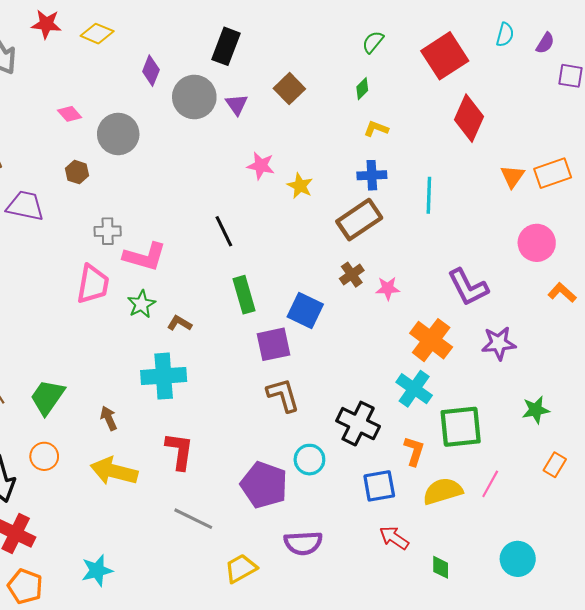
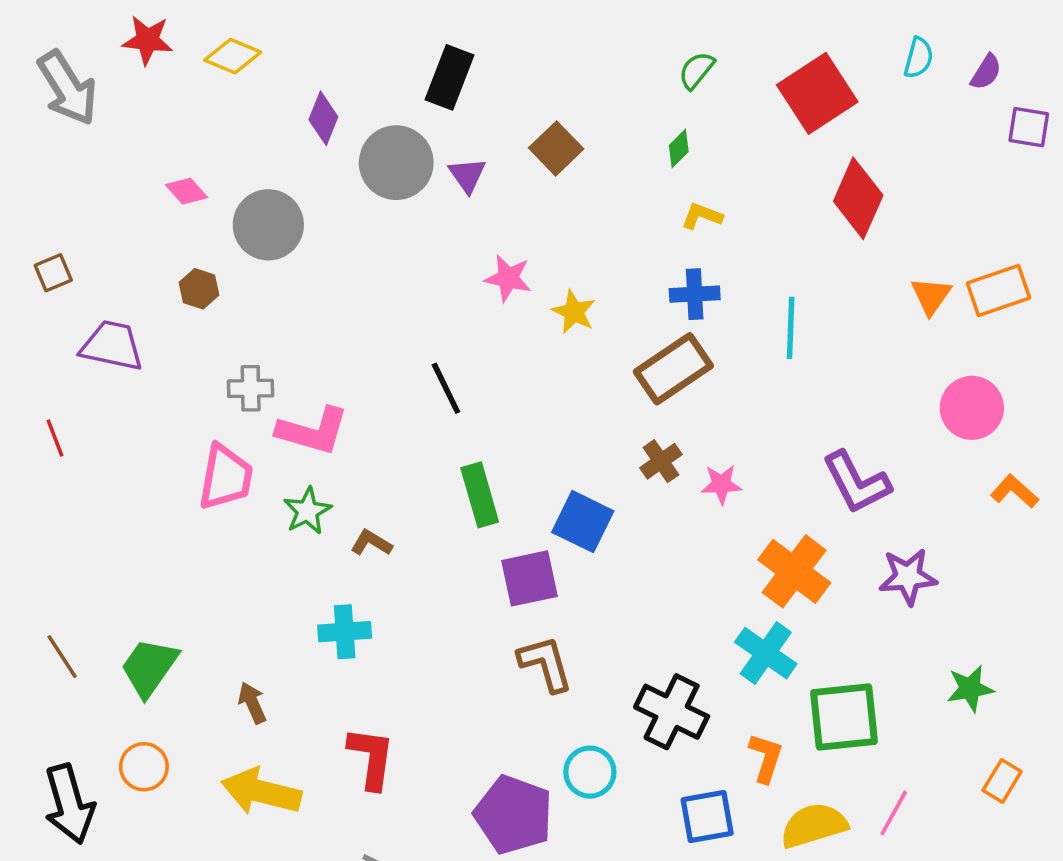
cyan cross: (164, 376) -> (345, 632), size x0.7

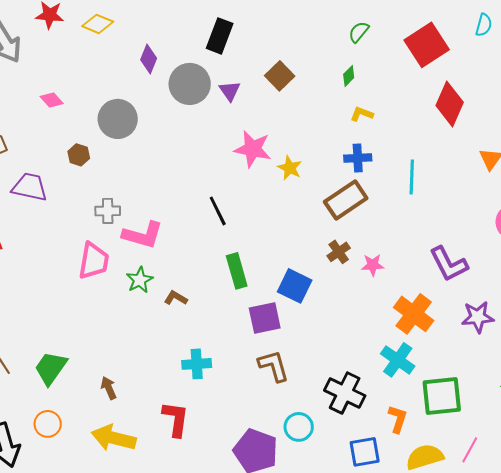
pink diamond: (187, 191) -> (52, 100), moved
pink star: (508, 278) -> (253, 149), size x1.4
cyan cross: (345, 632) -> (197, 364), moved

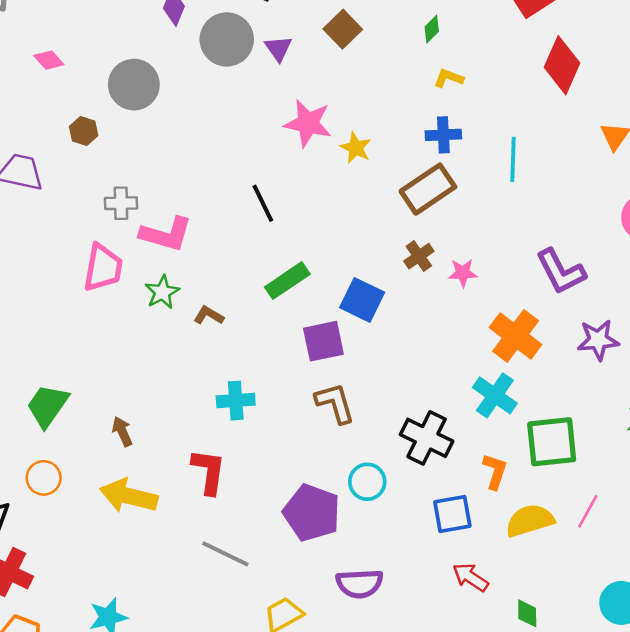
green rectangle: (237, 271) -> (287, 281), turned 72

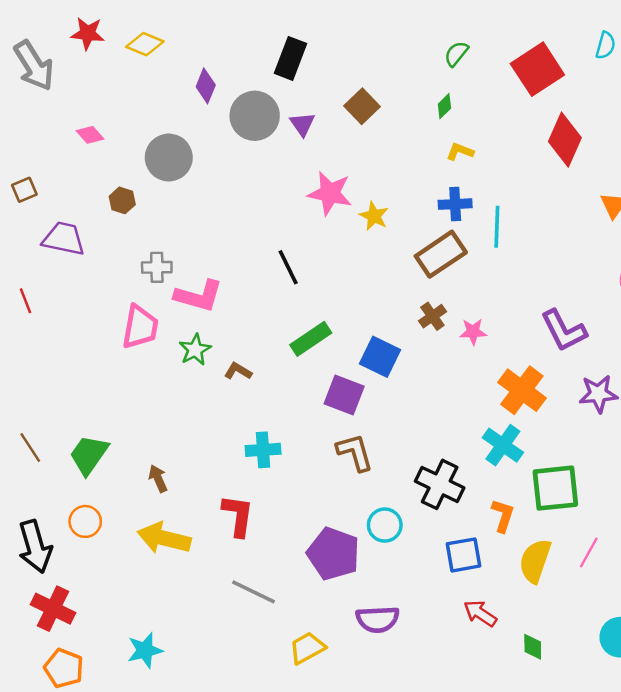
cyan line: (513, 159) -> (497, 227), moved
purple square: (323, 341) -> (344, 395), turned 33
yellow semicircle: (530, 520) -> (535, 561), turned -54

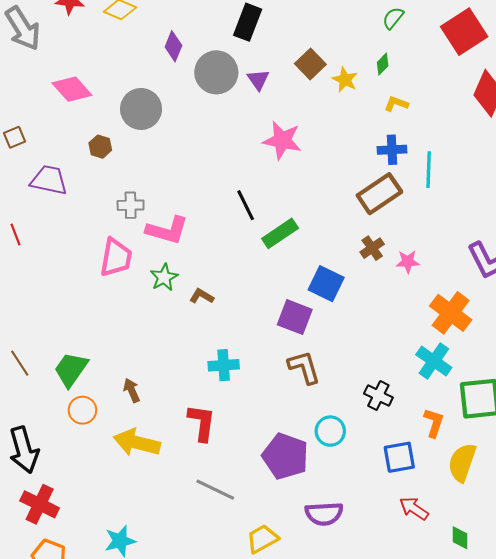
pink diamond: (90, 135) -> (72, 89), size x1.6
yellow star: (374, 216) -> (345, 80), moved
green rectangle: (311, 339) -> (280, 233), moved
black cross: (440, 484) -> (378, 396), size x0.7
orange circle: (85, 521) -> (82, 410), moved

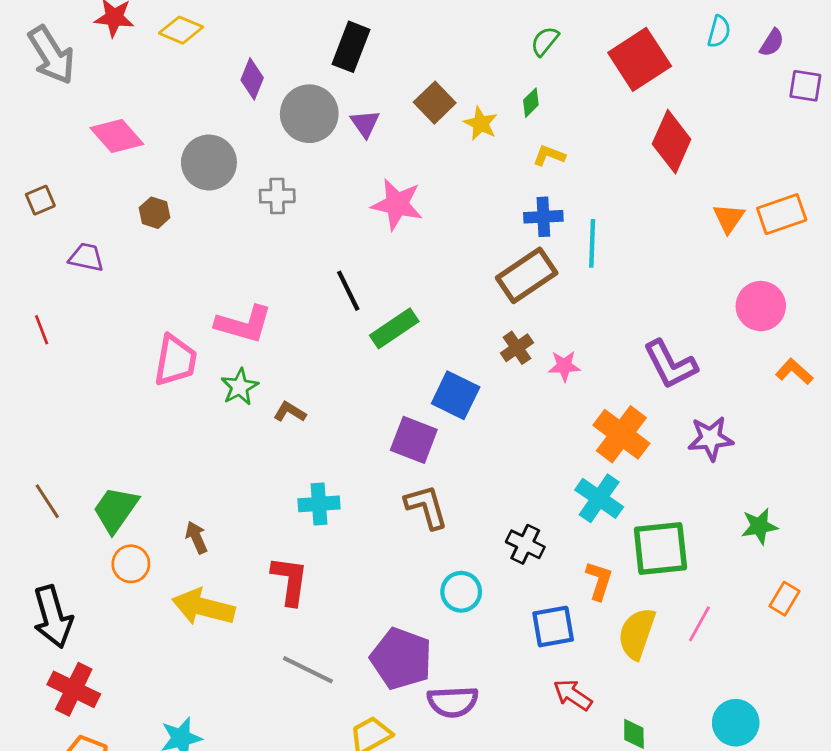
purple trapezoid: (49, 180) -> (86, 257), size x0.7
gray cross: (131, 205) -> (277, 196), moved
purple pentagon: (285, 456) -> (401, 659), moved

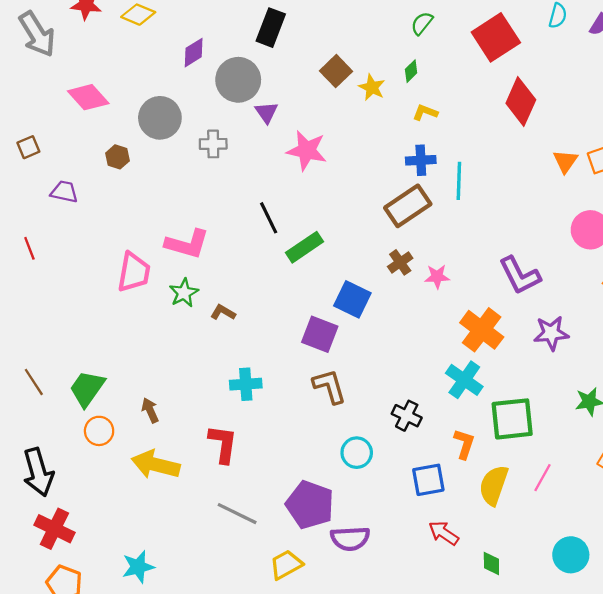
purple diamond: (252, 79) -> (194, 53), turned 36
purple triangle: (365, 123) -> (266, 112), moved

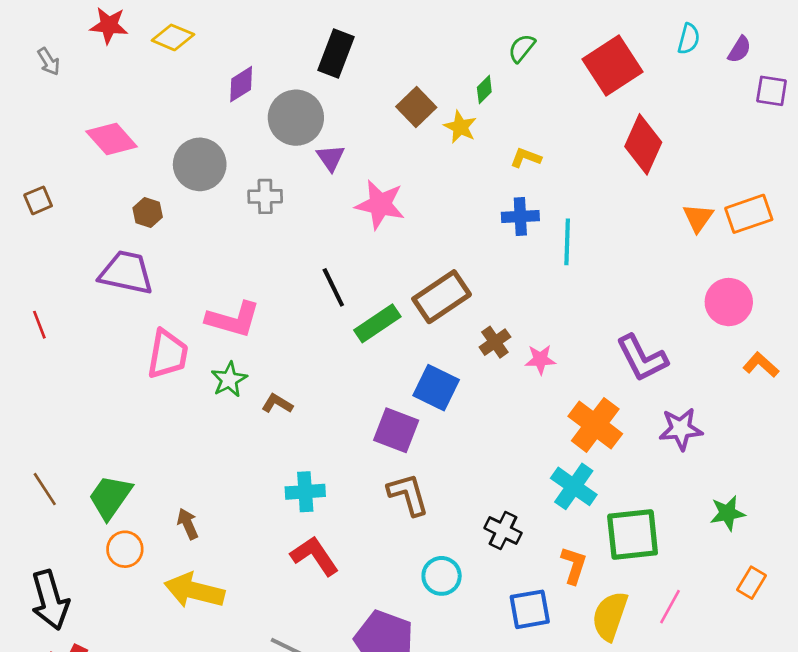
gray arrow: (37, 34) -> (49, 62), size x0.5
green diamond: (411, 71) -> (484, 90), moved
purple trapezoid: (64, 192) -> (126, 273), moved, size x1.6
brown rectangle: (408, 206) -> (442, 297), moved
red L-shape: (223, 444) -> (315, 556), moved, turned -42

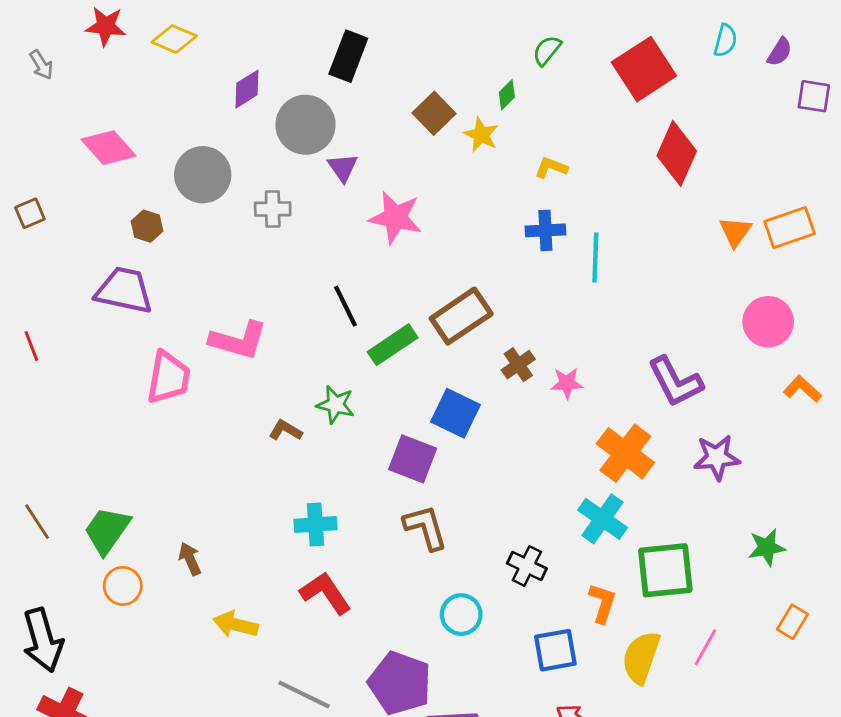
green star: (229, 380) -> (335, 405), moved, turned -30
yellow arrow: (194, 591) -> (236, 625), moved, size x0.7

